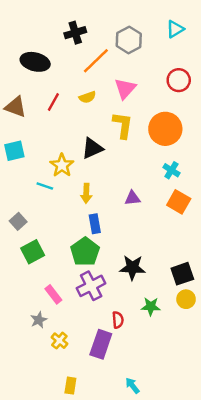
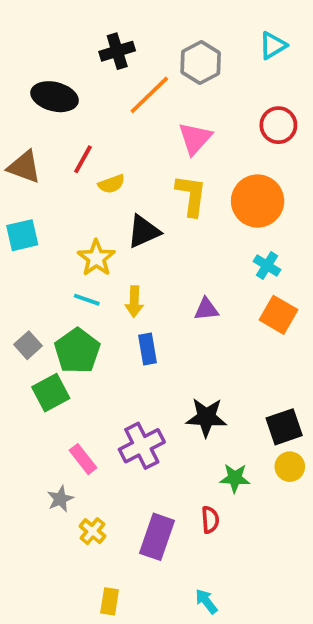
yellow semicircle: (87, 97) -> (111, 184), moved
cyan line: (45, 186) -> (87, 300), moved
green pentagon: (85, 252) -> (77, 351), moved
red semicircle: (118, 320) -> (210, 520), moved

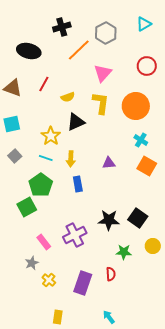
yellow semicircle: (111, 184) -> (68, 97), moved
gray square: (28, 345) -> (15, 156), moved
black square: (284, 427) -> (138, 218), moved, turned -36

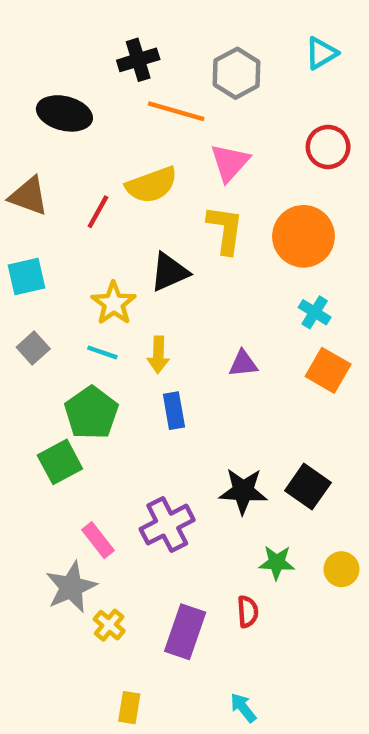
orange line: (79, 50) -> (176, 111), turned 60
red line: (44, 84) -> (98, 212), moved
yellow semicircle: (68, 97) -> (152, 185), moved, size x1.6
yellow circle: (153, 246) -> (341, 569), moved
gray star: (32, 263) -> (71, 587), size x1.6

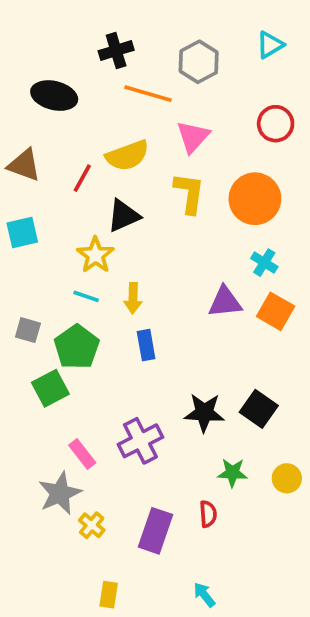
black triangle: (169, 272) -> (124, 216), moved
gray square: (33, 348) -> (28, 330), moved, turned -32
purple triangle: (243, 364) -> (225, 302), moved, size x1.4

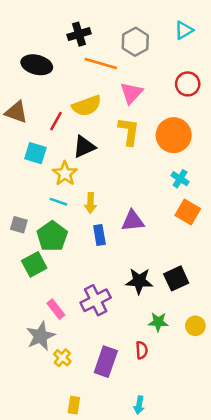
cyan square: (22, 233) -> (35, 153), moved, turned 30
purple triangle: (225, 302) -> (133, 221), moved
black square: (259, 409) -> (176, 278), turned 30
cyan arrow: (204, 595) -> (139, 405), turned -132

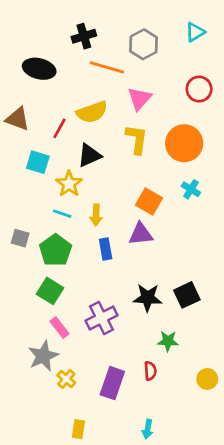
orange square: (188, 212) -> (149, 201), moved
green square: (34, 264) -> (50, 291), moved, turned -30
yellow circle: (195, 326) -> (207, 379), moved

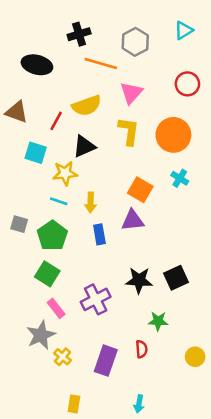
yellow star: (69, 184) -> (65, 173), turned 30

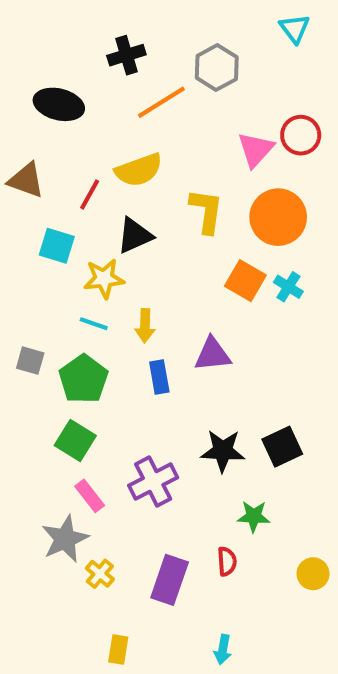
cyan triangle: (184, 30) -> (295, 29), moved, turned -36
orange line: (101, 64) -> (161, 102), turned -48
pink triangle: (131, 93) -> (256, 149), moved
orange square: (140, 190) -> (245, 281), moved

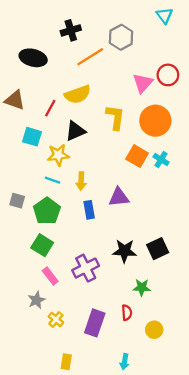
gray star: (65, 539) -> (37, 300), size x0.7
yellow circle: (313, 574) -> (154, 330), moved

